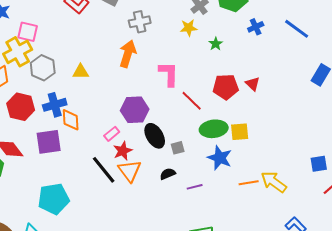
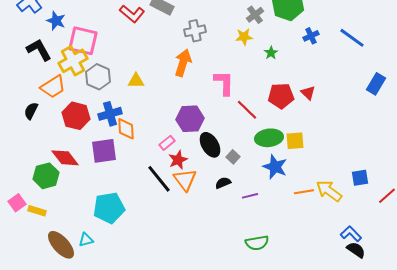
pink square: (28, 32) -> (83, 41), size x1.4
gray square: (178, 148) -> (233, 157), turned -32
blue square: (319, 164) -> (360, 178), moved

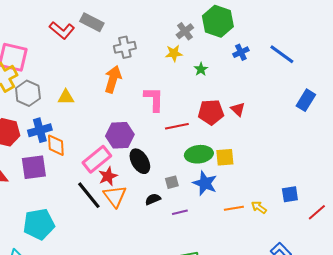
red line: (247, 110) -> (177, 126), turned -55
pink rectangle: (167, 143) -> (97, 159), size x1.8
gray square: (233, 157) -> (172, 182), moved, turned 32
yellow arrow: (329, 191) -> (259, 207), size x0.6

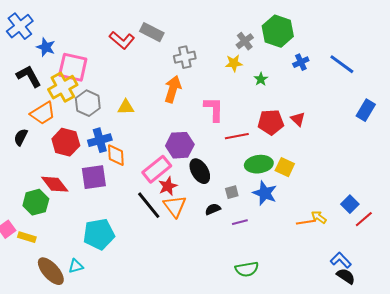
yellow square: (225, 157) -> (285, 167), turned 30
blue square: (290, 194) -> (350, 204), turned -36
orange line: (234, 208) -> (306, 222), moved
red line: (317, 212) -> (364, 219), moved

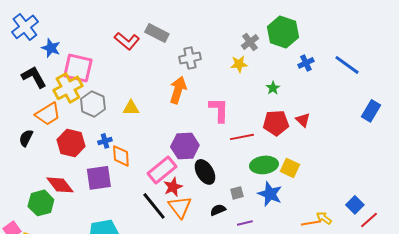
green star: (261, 79) -> (273, 88), moved
blue cross: (100, 140) -> (105, 141), size x0.6

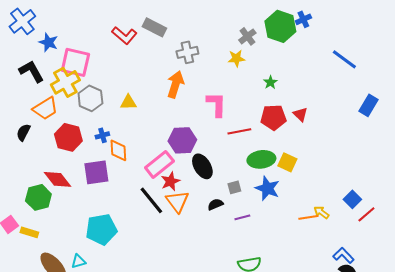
blue cross: (306, 63) -> (303, 19), moved

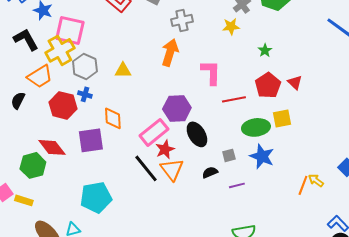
red pentagon: (273, 117) -> (268, 85), turned -30
blue cross: (102, 135) -> (85, 94), moved, turned 32
yellow square: (287, 162) -> (282, 118), moved, turned -36
orange line: (308, 217) -> (303, 185), turned -60

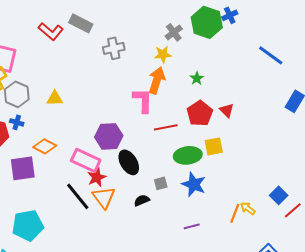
orange arrow: (170, 52) -> (157, 80), moved
orange diamond: (113, 118) -> (45, 146), turned -60
pink rectangle: (154, 132) -> (86, 160), turned 64
purple line: (237, 185) -> (192, 226), moved

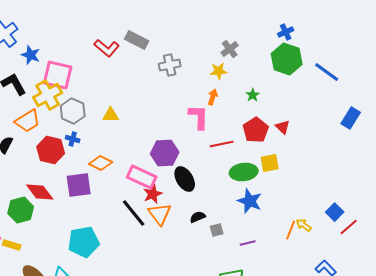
green hexagon: (207, 22) -> (287, 59), moved
orange arrow: (157, 80) -> (213, 97), size x0.6
gray square: (161, 183) -> (217, 230), moved

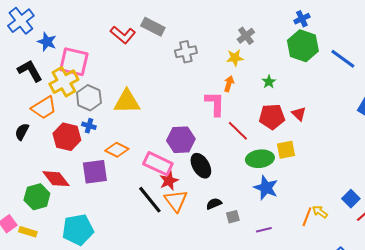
yellow triangle: (111, 115) -> (127, 102), size x1.6
red pentagon: (256, 130) -> (272, 117), turned 30
red line: (222, 144) -> (238, 131), turned 55
cyan pentagon: (84, 242) -> (78, 230), moved

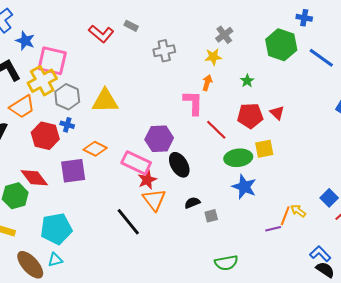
blue cross: (302, 19) -> (304, 18), moved, turned 35
gray rectangle: (153, 27) -> (131, 26), size x0.6
black line: (150, 200) -> (128, 222), moved
purple line: (264, 230) -> (273, 229), moved

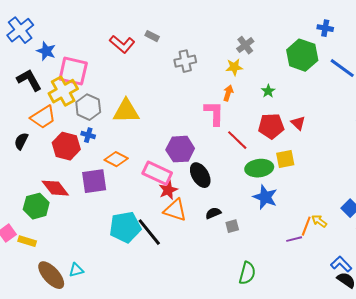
orange triangle: (154, 200) -> (175, 210), turned -35
cyan pentagon: (56, 229) -> (125, 227), moved
green semicircle: (226, 263) -> (247, 273), turned -65

